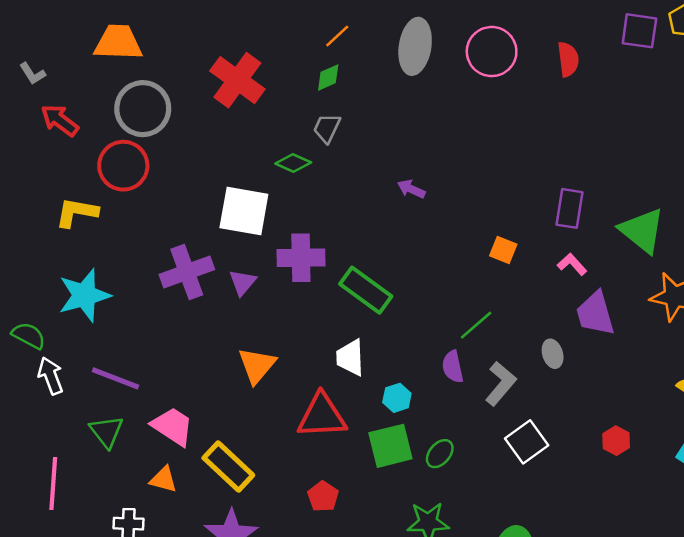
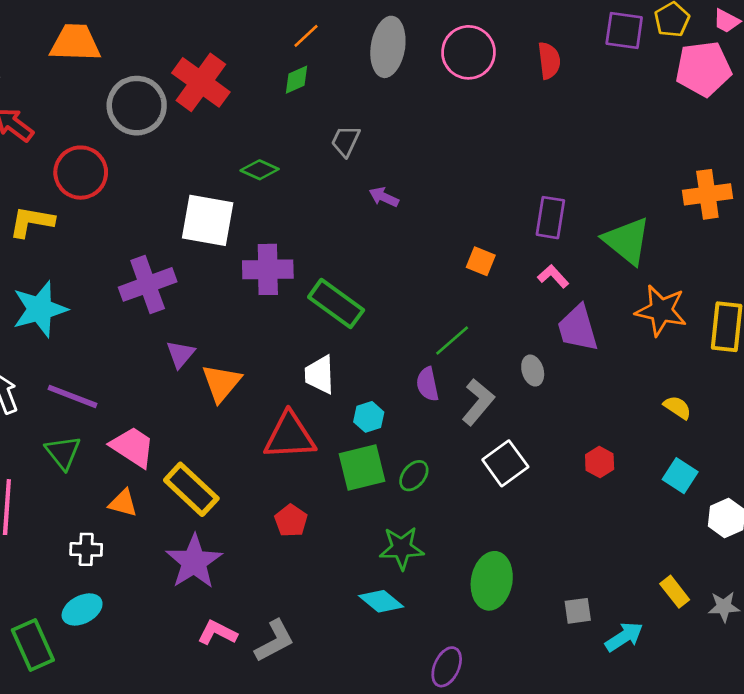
gray circle: (143, 109) -> (137, 106), moved
gray trapezoid: (327, 128) -> (346, 141), moved
purple triangle: (243, 282) -> (180, 354), moved

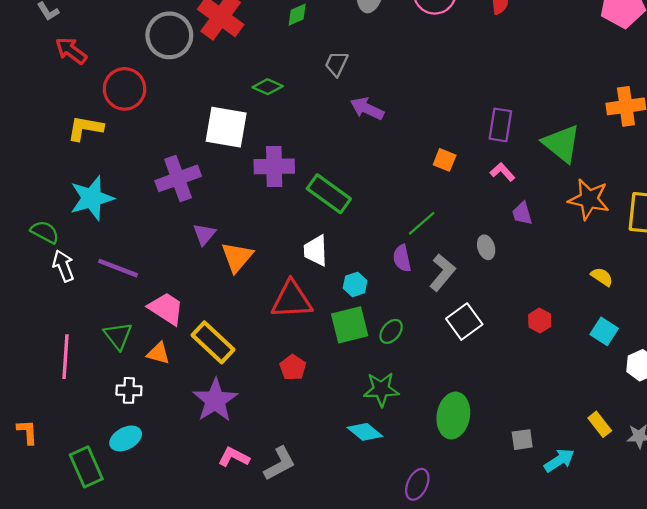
purple arrow: (384, 197) -> (367, 109), size x1.4
purple trapezoid: (578, 328) -> (522, 213), size x0.6
green triangle: (63, 452) -> (118, 336), moved

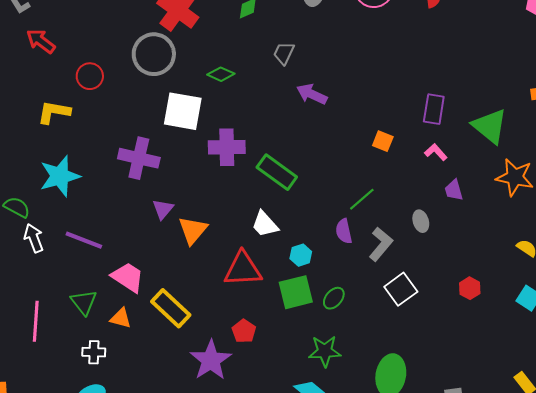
gray circle: (169, 35) -> (154, 54), moved
red circle: (125, 89) -> (90, 76), size x0.7
purple cross: (178, 178) -> (139, 158), turned 33
white trapezoid: (316, 251) -> (265, 224), turned -40
purple star: (215, 400) -> (211, 360), moved

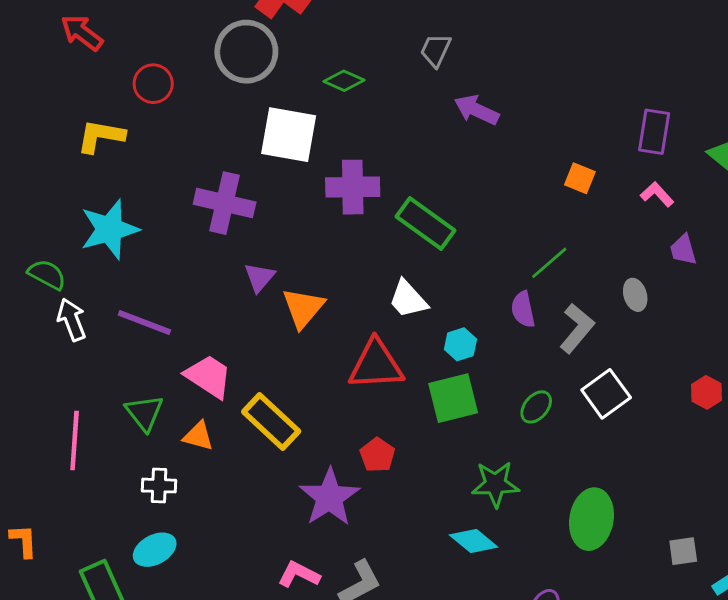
green ellipse: (334, 298) -> (536, 407), moved

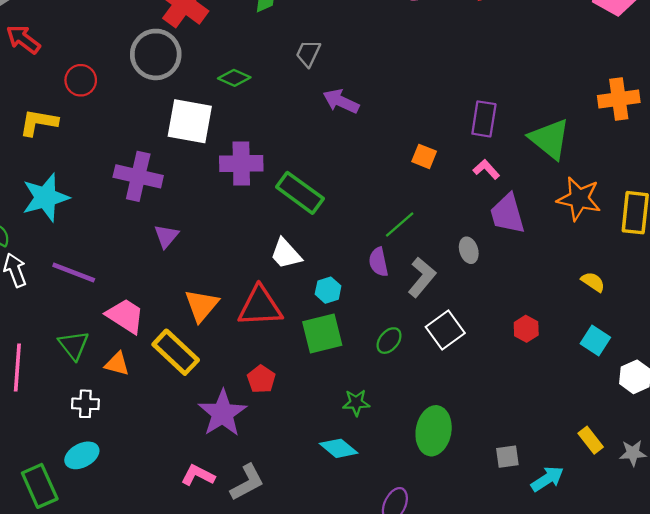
purple trapezoid: (683, 250) -> (507, 214), size x1.6
orange triangle: (303, 308) -> (201, 305), moved
green star: (495, 484) -> (356, 403), size x0.7

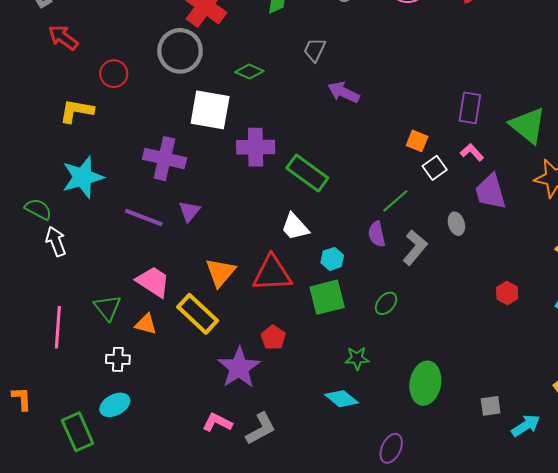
purple line: (74, 273) -> (144, 218), moved
white square: (445, 330) -> (435, 168), moved, size x0.7

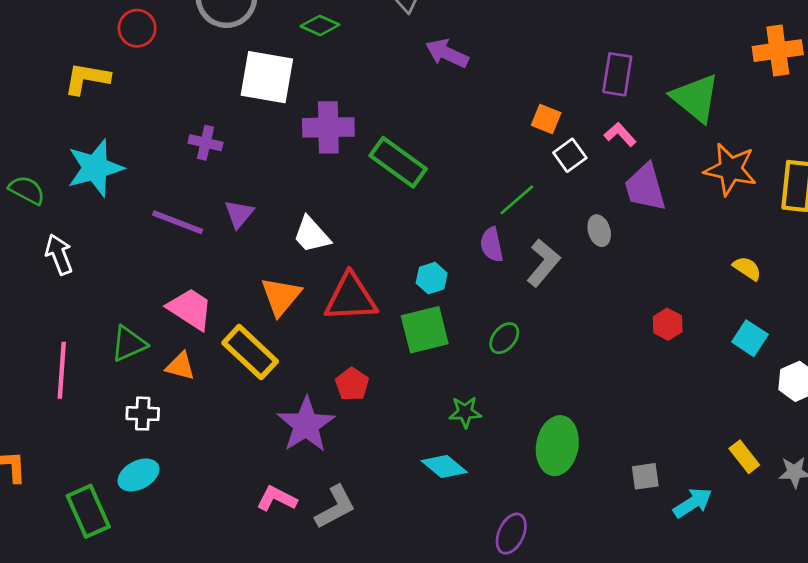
purple cross: (165, 159) -> (205, 143), size x0.6
green semicircle: (38, 209) -> (27, 190), moved
white trapezoid: (295, 227) -> (312, 235), moved
green triangle: (108, 308) -> (129, 344), turned 44

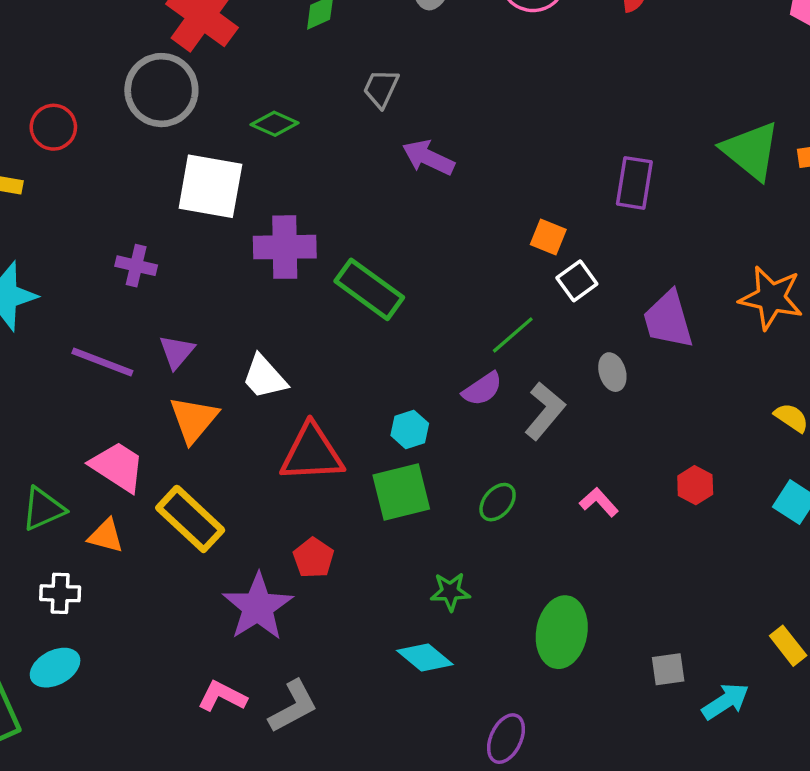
green triangle: (695, 98) -> (751, 151), moved
pink L-shape: (620, 134) -> (599, 502), moved
purple semicircle: (492, 245) -> (482, 389), turned -112
orange triangle: (281, 296) -> (194, 419), moved

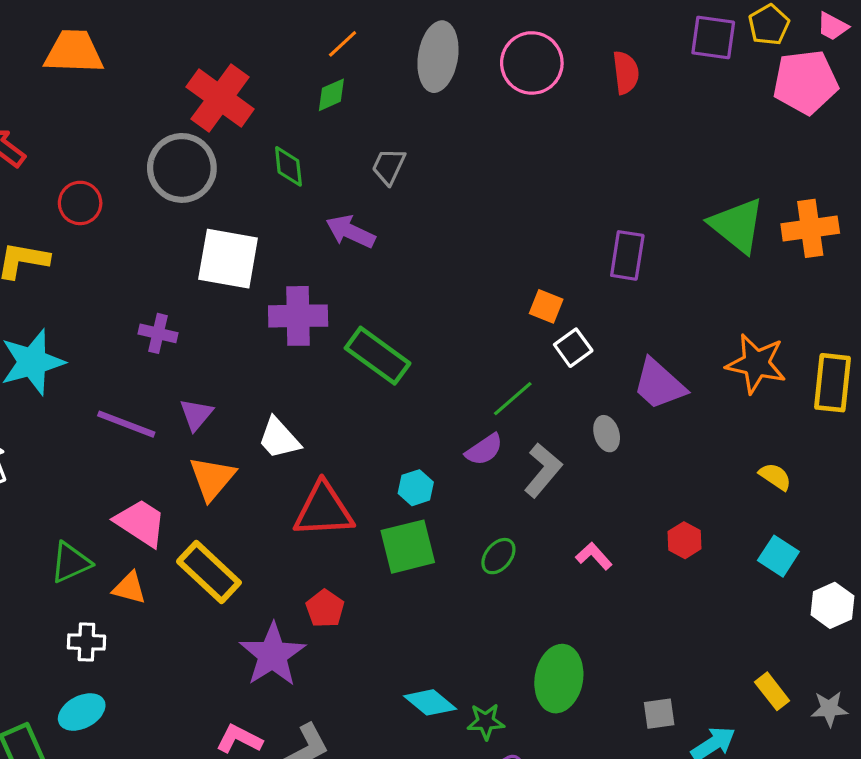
green diamond: (275, 124) -> (288, 166), moved, turned 60
purple arrow: (428, 158) -> (351, 232), moved
purple trapezoid: (668, 320) -> (659, 384), turned -32
green star: (450, 592) -> (486, 722), moved

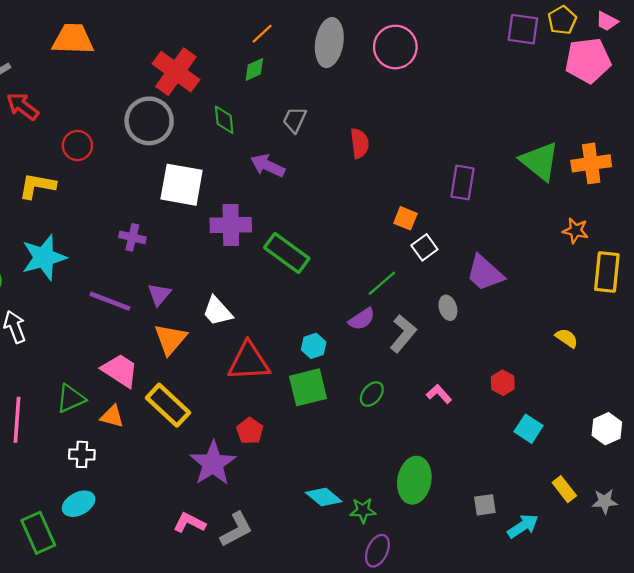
red semicircle: (626, 73) -> (360, 143), moved
orange star: (756, 364) -> (576, 231), moved, size x0.6
cyan square: (778, 556) -> (529, 429), moved

